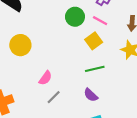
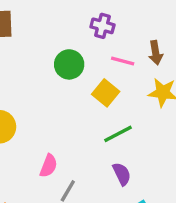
pink line: (100, 21) -> (123, 61), moved
purple semicircle: (91, 95) -> (122, 174), turned -144

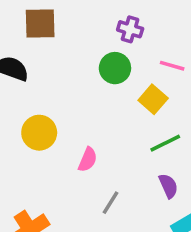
purple cross: (102, 26) -> (130, 29), moved
pink semicircle: (49, 166) -> (88, 160), moved

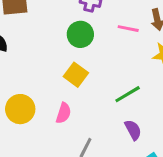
yellow square: (153, 99) -> (76, 75), moved
yellow circle: (39, 133) -> (20, 109), moved

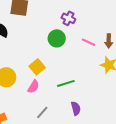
yellow square: (76, 75) -> (37, 67), moved
green line: (128, 94) -> (66, 83), moved

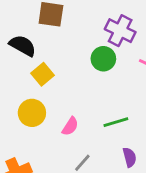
purple cross: (68, 18) -> (120, 31), size x1.5
yellow square: (37, 67) -> (43, 74), moved

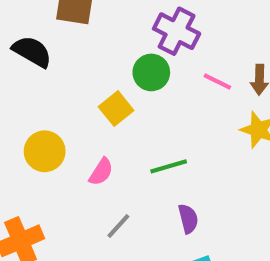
yellow square: (43, 74) -> (116, 109), moved

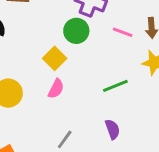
green line: (169, 166) -> (115, 86), moved
pink semicircle: (101, 172) -> (56, 89), moved

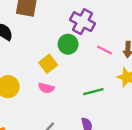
pink semicircle: (56, 89) -> (46, 88), turned 70

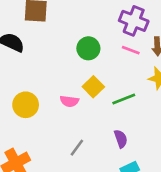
purple cross: (82, 22) -> (134, 21), moved
yellow square: (48, 64) -> (93, 87), moved

